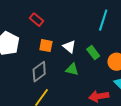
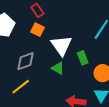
orange square: (46, 46) -> (38, 30), moved
white triangle: (69, 47) -> (61, 45), size x1.6

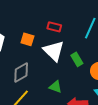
red rectangle: (37, 10) -> (54, 27), moved, turned -32
green triangle: (58, 68) -> (55, 87), moved

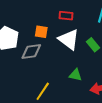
gray diamond: (21, 72) -> (31, 52), moved, turned 30

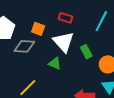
green triangle: (76, 75) -> (55, 64), moved

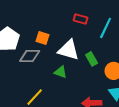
red rectangle: (65, 18) -> (81, 19), moved
white triangle: (64, 42) -> (69, 50), turned -30

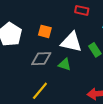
gray diamond: (30, 56) -> (41, 59), moved

